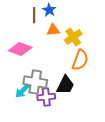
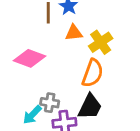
orange semicircle: (80, 60) -> (93, 73), moved
gray cross: (35, 82) -> (50, 103), size x0.6

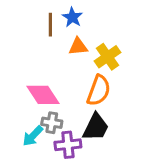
pink diamond: (30, 58) -> (43, 95), moved, turned 36

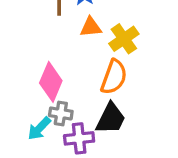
pink diamond: (43, 95) -> (51, 82), turned 56

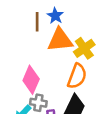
orange triangle: (91, 27) -> (60, 40), size x1.6

